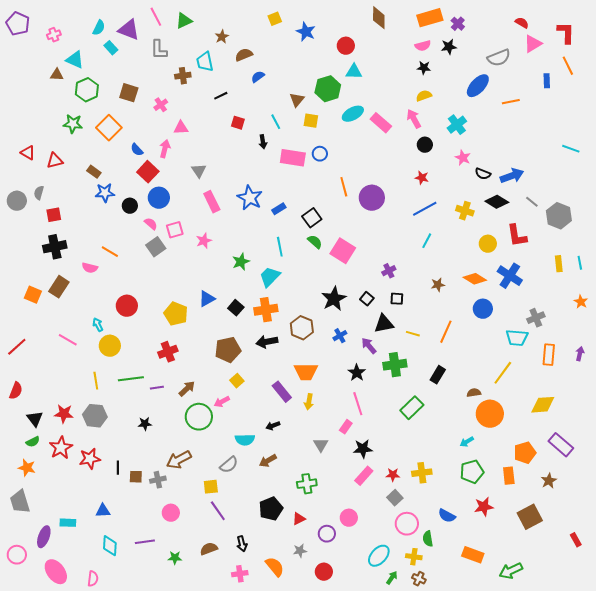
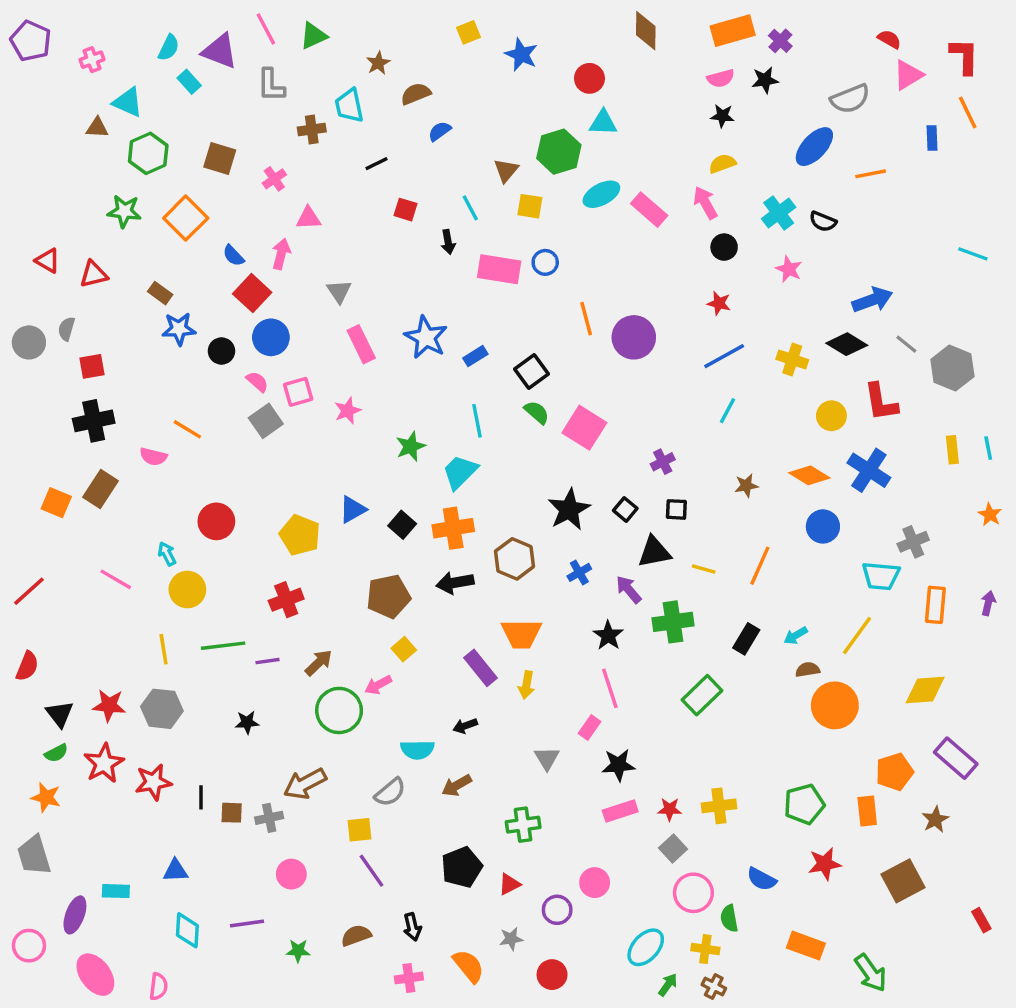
black semicircle: (483, 174) -> (823, 221), moved
cyan arrow: (467, 442) -> (796, 636), moved
pink rectangle: (364, 476) -> (620, 811), turned 30
green arrow: (511, 571) -> (871, 973), turned -100

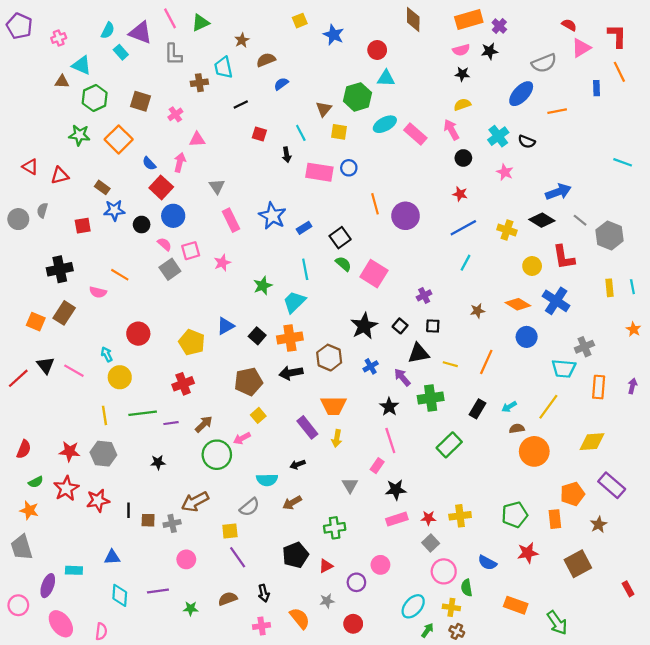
red square: (92, 366) -> (83, 226), moved
red semicircle: (27, 666) -> (24, 449), moved
black triangle: (60, 714) -> (46, 365), moved

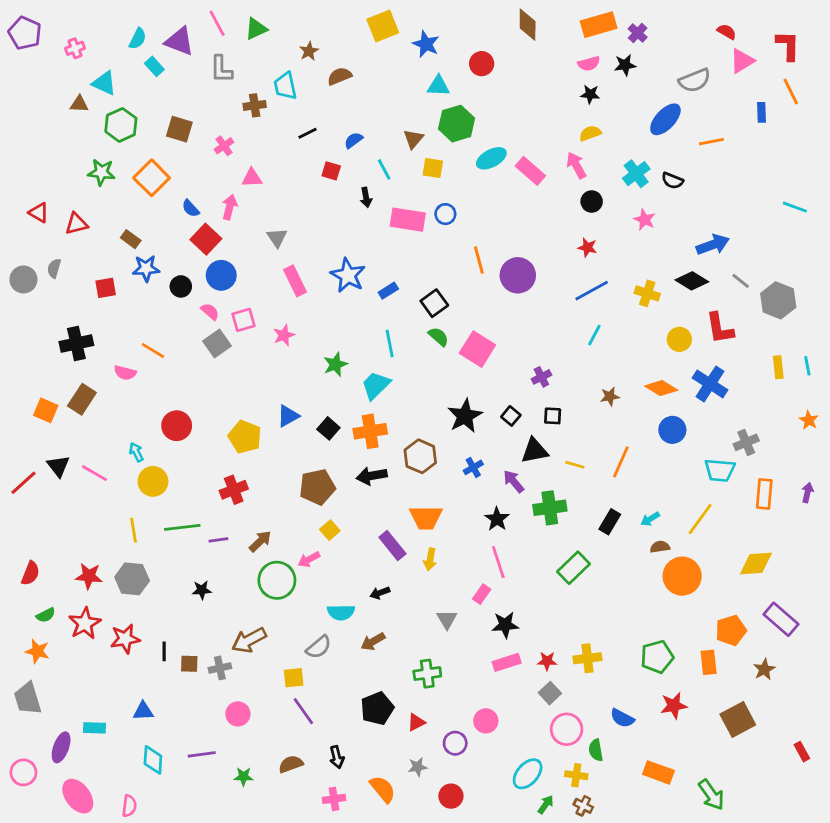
yellow square: (300, 21) -> (383, 26), size x1.6
cyan triangle: (386, 78) -> (438, 86), moved
blue semicircle: (281, 84) -> (353, 140), moved

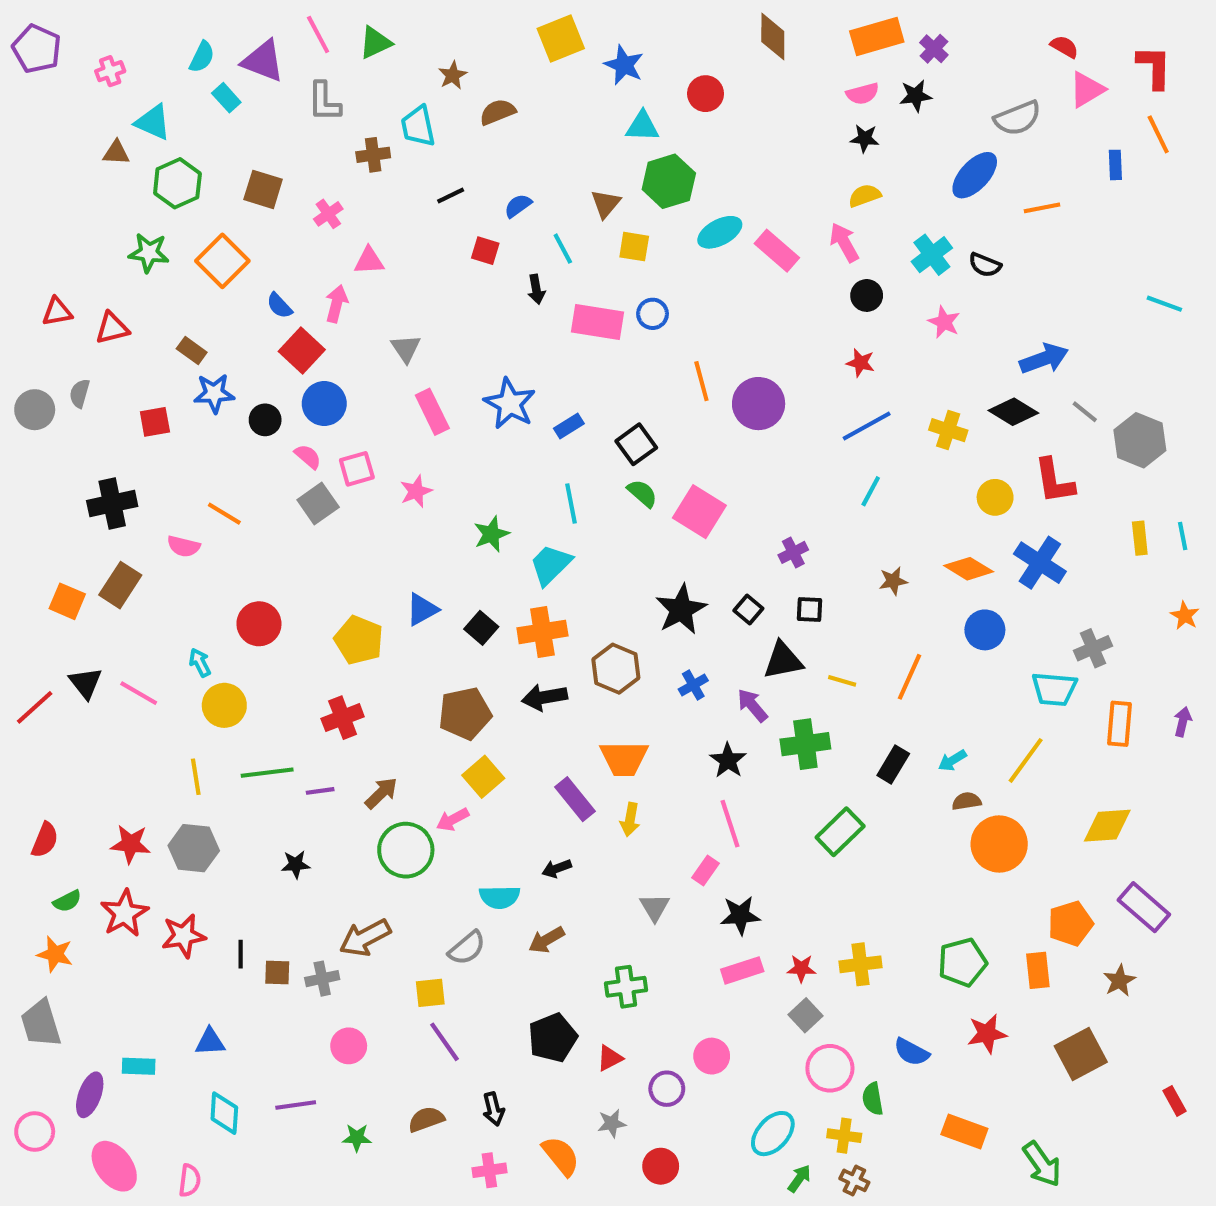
red triangle: (39, 213) -> (57, 312), turned -40
yellow square: (330, 530) -> (483, 777), size x1.4

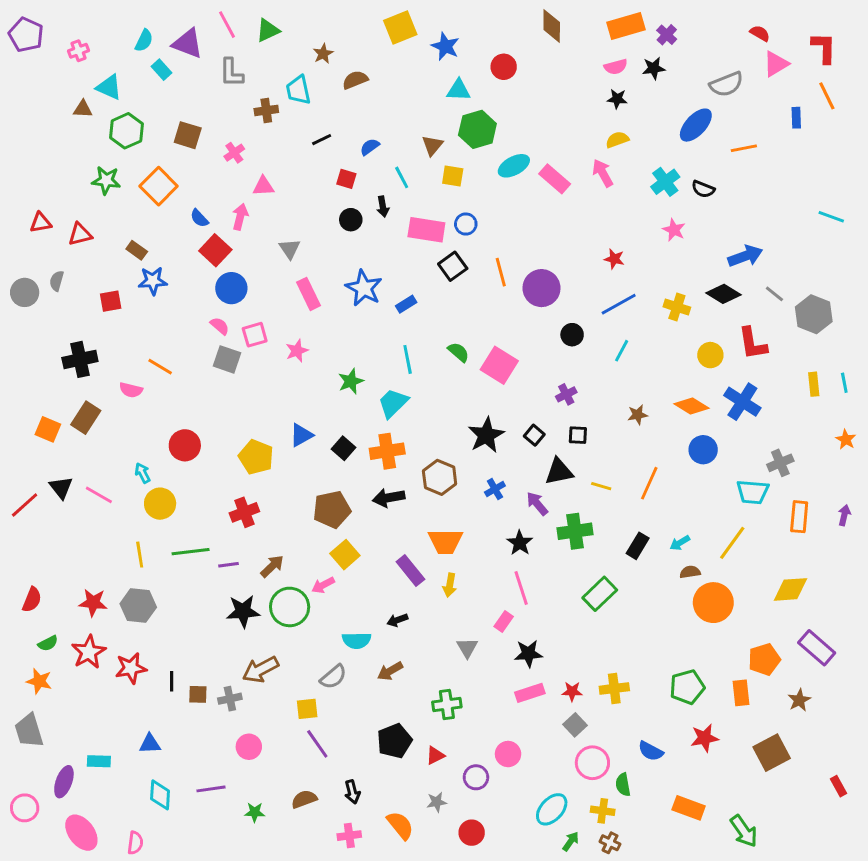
black circle: (867, 295) -> (572, 335), moved
black circle: (265, 420) -> (351, 220), moved
black square: (636, 444) -> (453, 266), moved
gray square: (318, 503) -> (227, 359), turned -36
black star: (296, 864) -> (243, 611), moved, size x1.6

